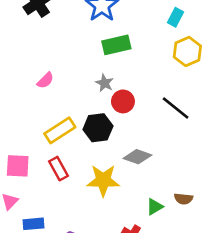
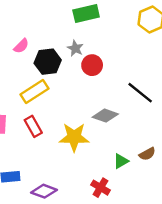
black line: (176, 108) -> (140, 93), moved
black hexagon: (98, 128) -> (48, 62), moved
brown semicircle: (183, 199) -> (147, 154), turned -35

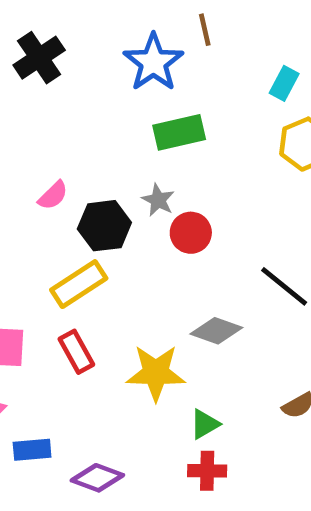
green triangle: (121, 161) -> (205, 424), moved
red cross: (100, 188) -> (207, 471), turned -30

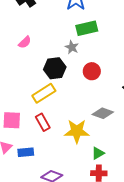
pink semicircle: (53, 195) -> (25, 42), moved
gray star: (158, 200) -> (72, 47), moved
blue rectangle: (32, 450) -> (26, 152), moved

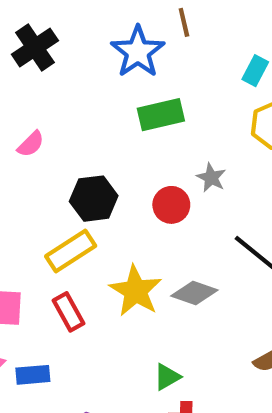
gray star: (72, 47) -> (211, 178), moved
yellow star: (77, 131) -> (136, 291), moved, turned 30
green triangle: (98, 153) -> (167, 377), moved

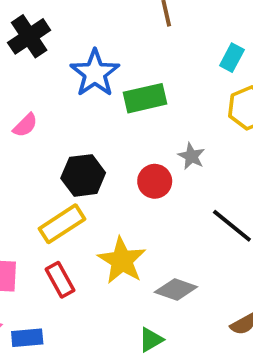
blue star: (138, 52) -> (95, 73), moved
gray diamond: (194, 293) -> (176, 289), moved

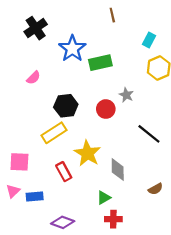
red rectangle: (60, 280) -> (64, 172), moved
gray diamond: (176, 289) -> (118, 169), turned 70

